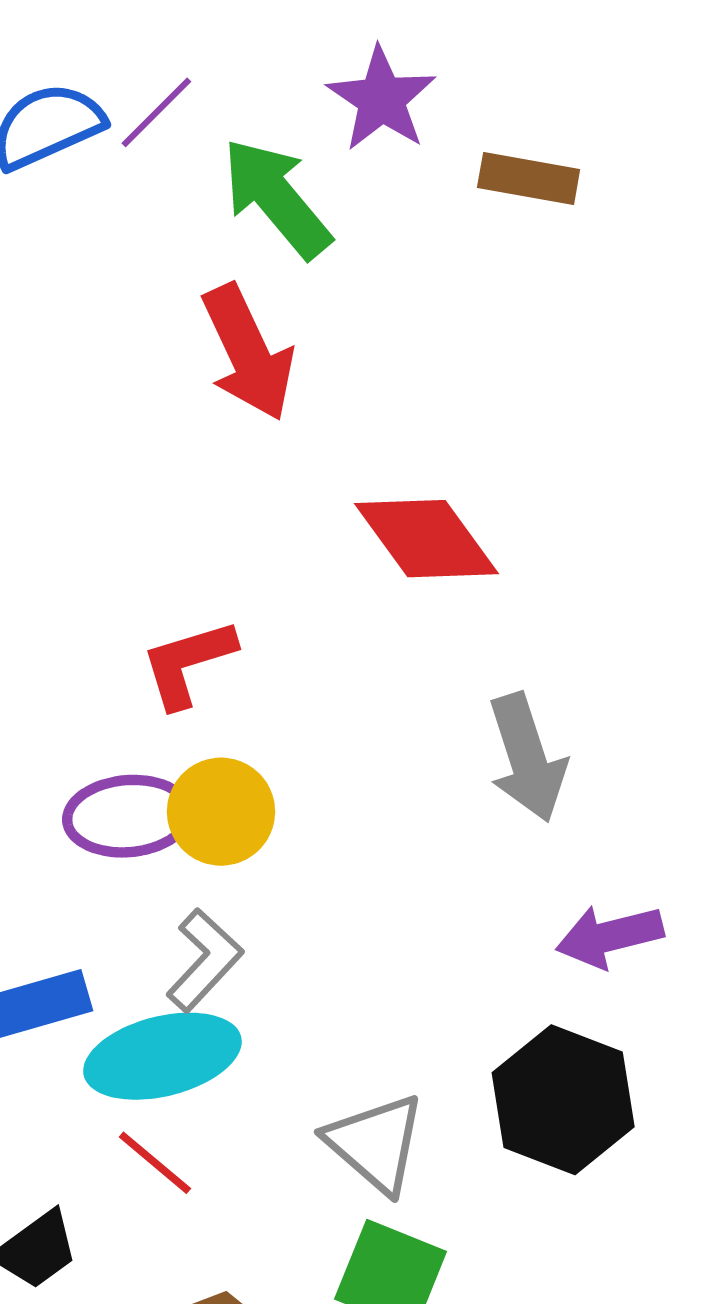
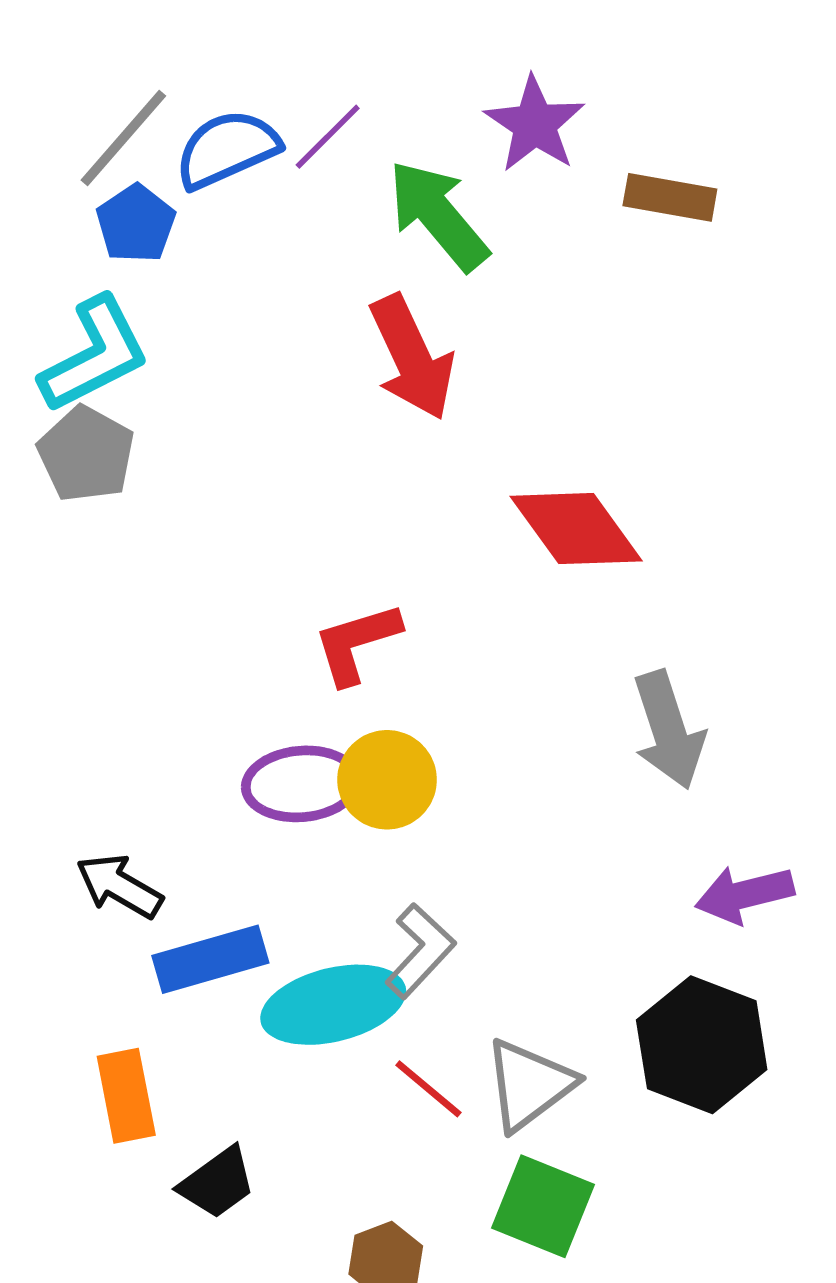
gray L-shape: (204, 960) -> (420, 951), moved
gray triangle: (376, 1143) -> (529, 1085), turned 42
red line: (155, 1163) -> (428, 1089), moved

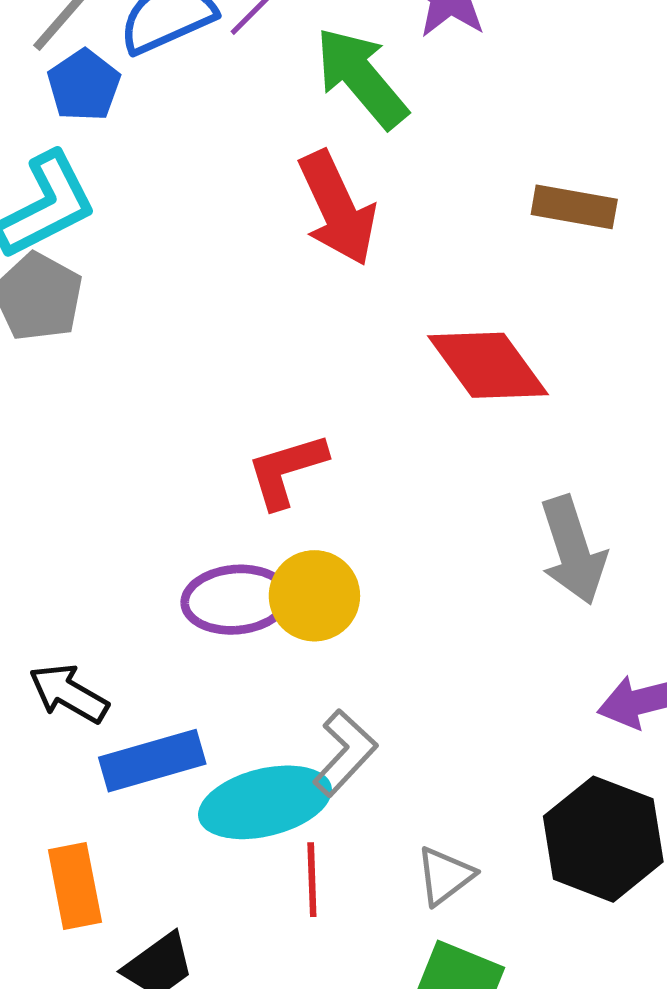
brown rectangle: (670, 197) -> (574, 207), moved
gray triangle: (529, 1085) -> (445, 876), size x0.7
red line: (428, 1089) -> (312, 880), moved, turned 48

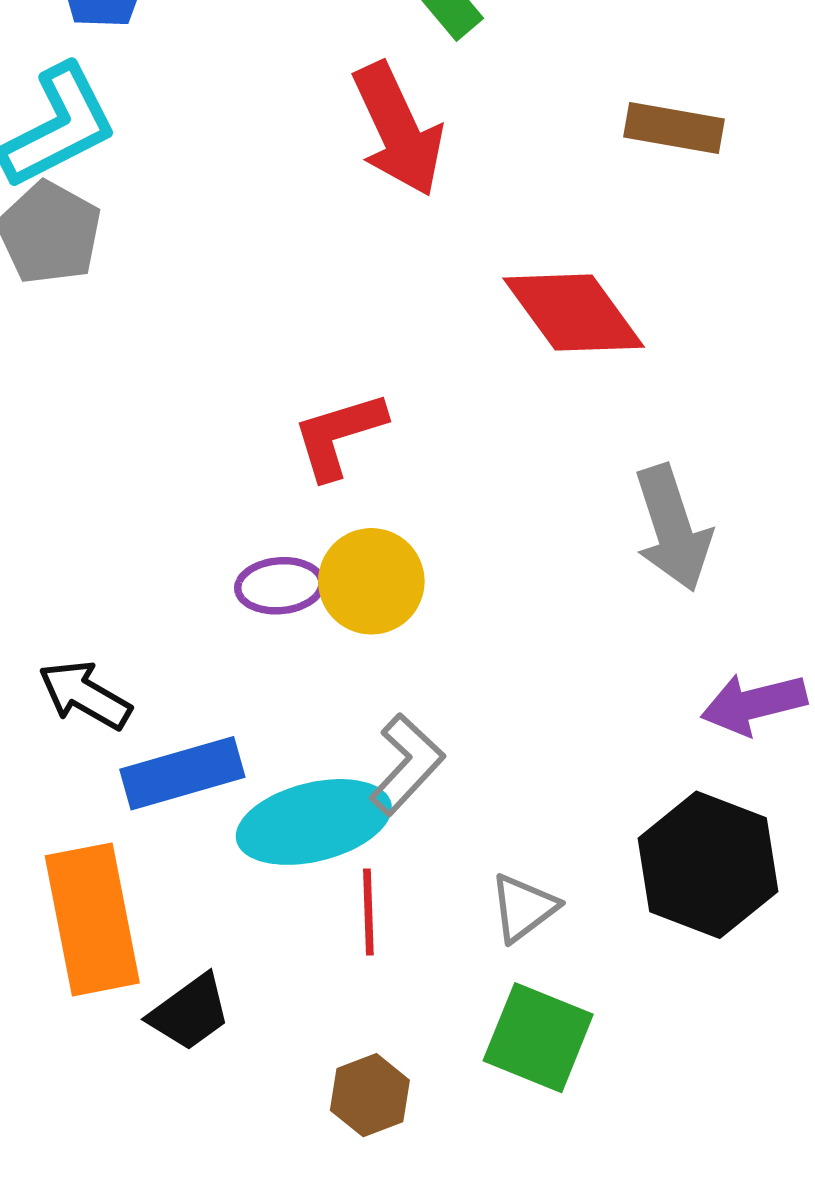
purple ellipse: (236, 600) -> (280, 586), size x0.7
orange rectangle: (75, 886) -> (92, 919), size x1.5

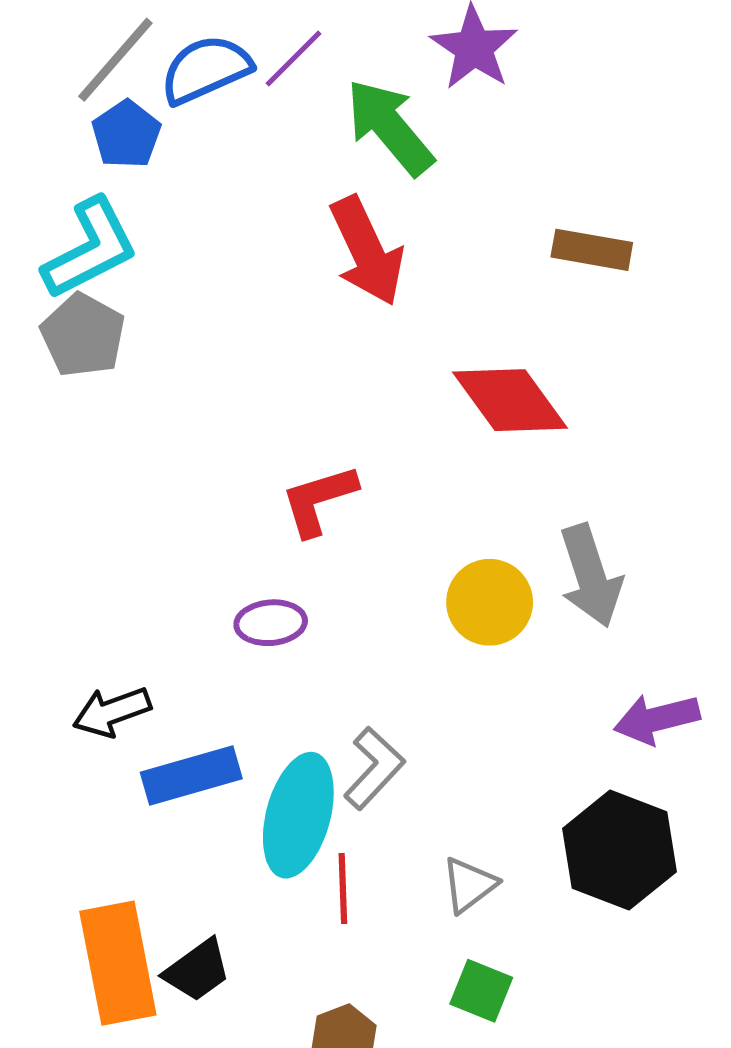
yellow circle: (371, 581) -> (490, 602), moved
black arrow: (85, 695) -> (112, 712), turned -50
cyan ellipse: (314, 822) -> (298, 815), turned -61
orange rectangle: (92, 919) -> (118, 963), moved
green square: (538, 1038) -> (481, 991), size x0.7

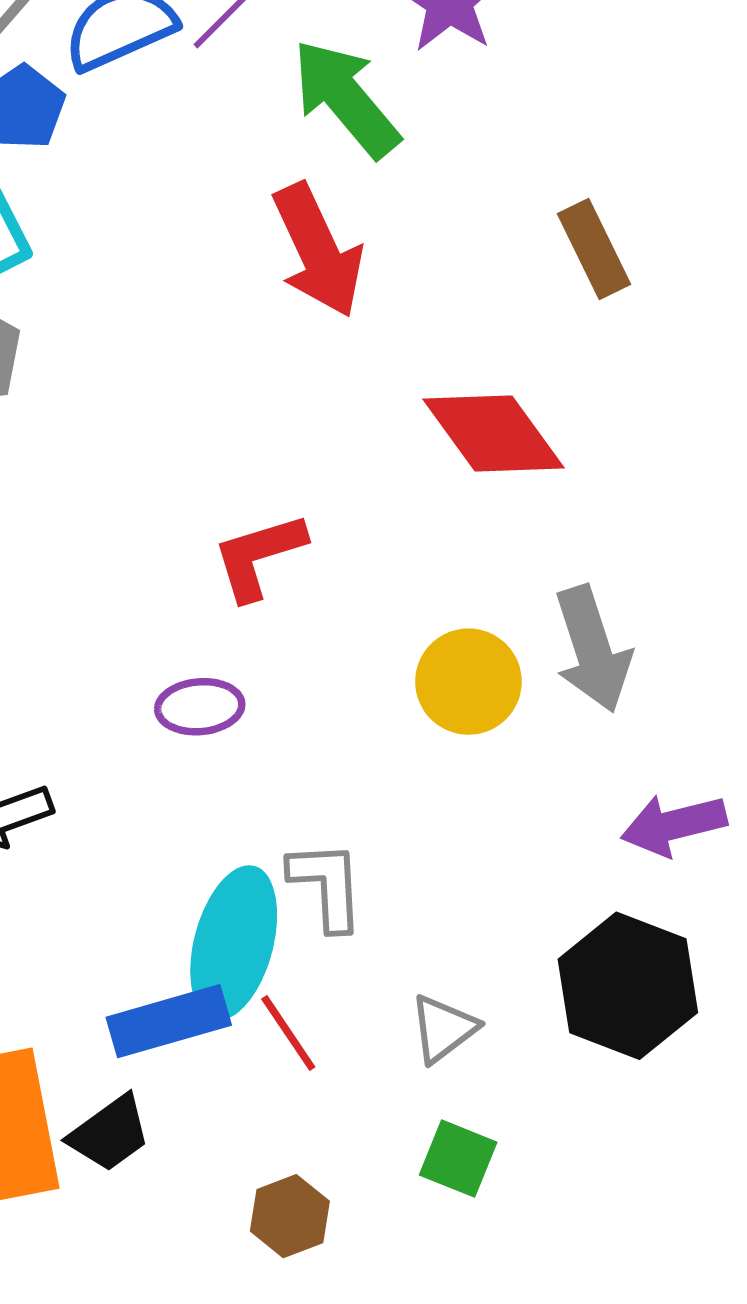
brown rectangle: (592, 250) -> (594, 249), turned 54
gray L-shape: (374, 768) -> (327, 885), turned -46
blue rectangle: (191, 775) -> (169, 1021), moved
red line: (343, 889) -> (288, 1033), turned -32

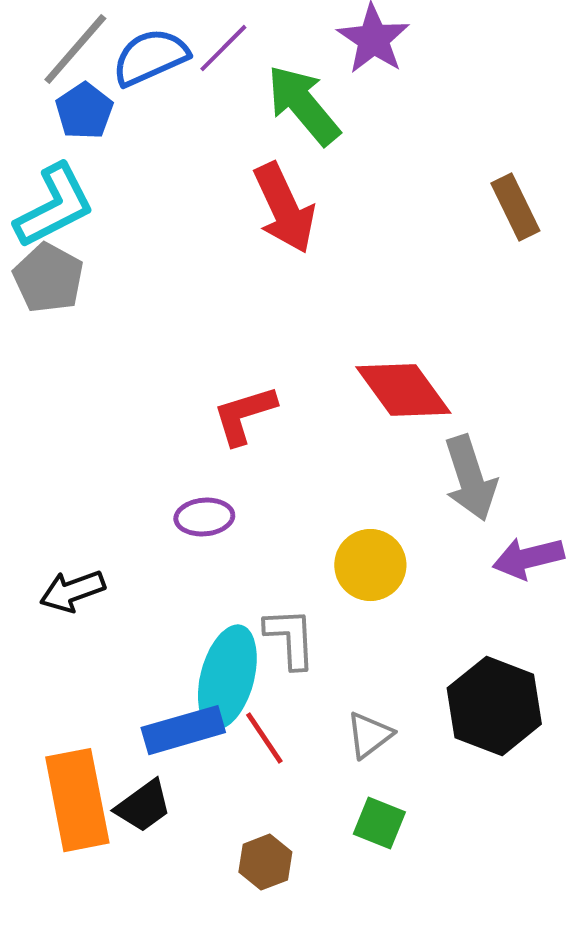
brown rectangle: (594, 249) -> (515, 207), moved
red diamond: (494, 434) -> (403, 390), moved
yellow circle: (468, 682) -> (370, 565), moved
purple arrow: (674, 825) -> (528, 558), moved

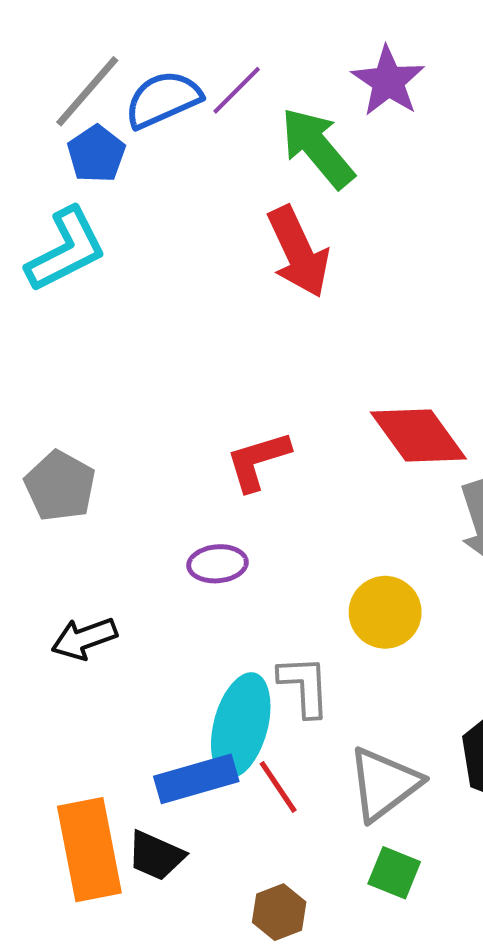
gray pentagon: (48, 278) -> (60, 486), moved
gray triangle: (369, 735) -> (384, 784), size x1.6
black trapezoid: (143, 806) -> (156, 856), turned 60

